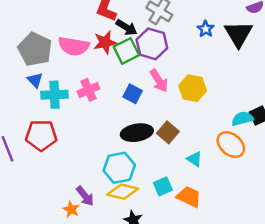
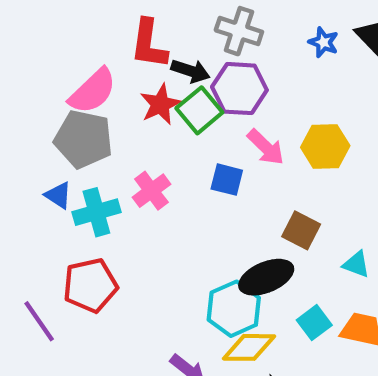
pink semicircle: (74, 46) -> (93, 91), moved, turned -40
gray pentagon: (35, 49) -> (83, 139), moved
black ellipse: (137, 133) -> (266, 277), moved

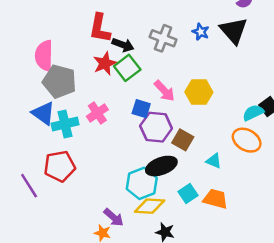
gray cross: (239, 31) -> (163, 38), moved
purple hexagon: (239, 89) -> (156, 127), moved
pink semicircle: (93, 91) -> (44, 56), moved, turned 132
blue triangle: (58, 195) -> (43, 113), size x1.5

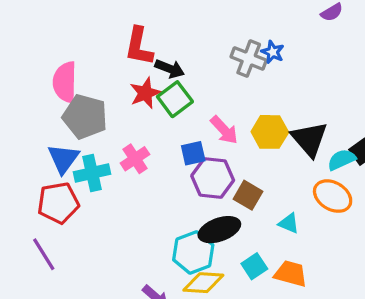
black triangle: (234, 31) -> (309, 139), moved
gray cross: (163, 38) -> (249, 59), moved
blue square: (141, 109) -> (193, 153), turned -30
blue triangle: (43, 113) -> (63, 159), turned 30
red pentagon: (60, 166) -> (58, 203), moved

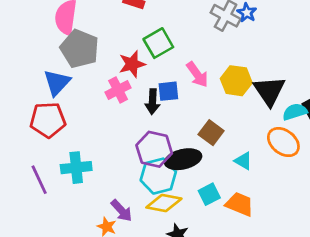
black arrow: (170, 69) -> (152, 102), moved, turned 65
red star: (145, 93) -> (132, 64), moved
cyan cross: (92, 173) -> (76, 168), moved
purple hexagon: (213, 178) -> (154, 149), moved
purple line: (44, 254) -> (39, 180), moved

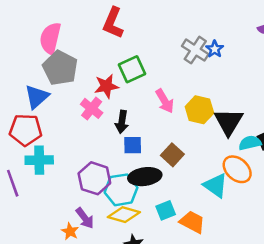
pink cross: (118, 90) -> (92, 108), turned -30
blue square: (168, 91) -> (133, 145), moved
purple hexagon: (154, 149) -> (94, 178), moved
cyan triangle: (243, 161) -> (216, 185), moved, size x1.5
cyan cross: (76, 168) -> (39, 160), moved

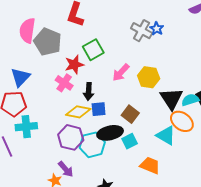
gray pentagon: (60, 68) -> (48, 42), moved
pink arrow: (165, 101) -> (121, 72), turned 78
black triangle: (229, 122) -> (171, 99), moved
cyan square: (166, 210) -> (130, 141), moved
yellow diamond: (124, 215) -> (78, 112), moved

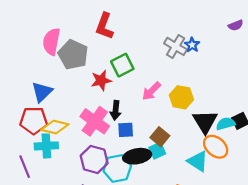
pink cross: (64, 83) -> (95, 121), moved, size x1.5
yellow diamond: (78, 112) -> (55, 127), moved
cyan square: (130, 141) -> (157, 151), moved

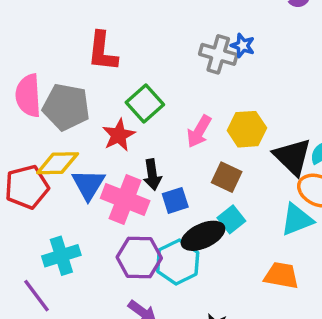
blue triangle: (42, 92) -> (88, 184), moved
red pentagon: (34, 121) -> (27, 187), moved
yellow diamond: (55, 127) -> (58, 163), moved
brown square: (160, 137) -> (227, 177), moved
cyan triangle: (198, 161) -> (297, 220), turned -40

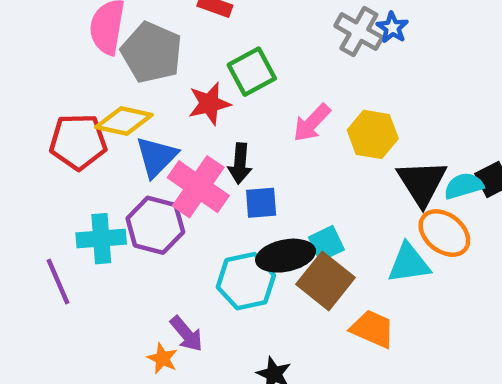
brown square: (227, 177) -> (326, 281), moved, size x1.4
purple hexagon: (139, 258) -> (155, 225), moved

